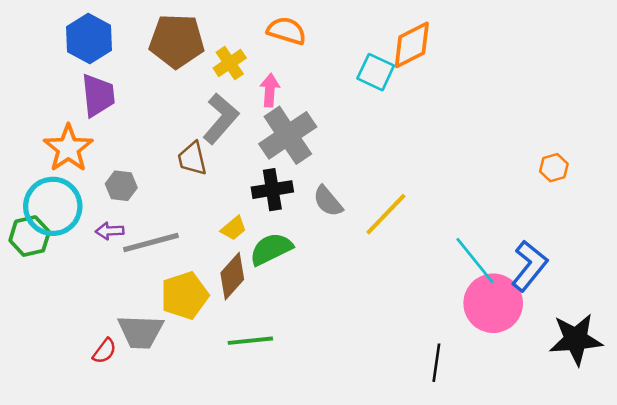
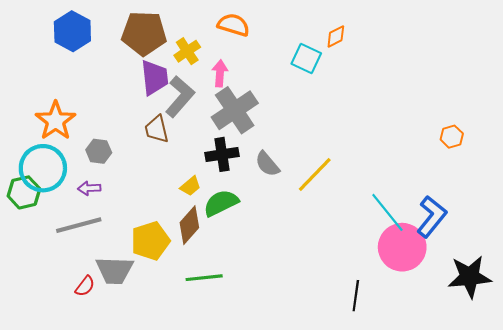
orange diamond: (412, 45) -> (336, 36), size x0.6
purple trapezoid: (98, 95) -> (155, 78), moved
gray line: (151, 243) -> (79, 225), moved

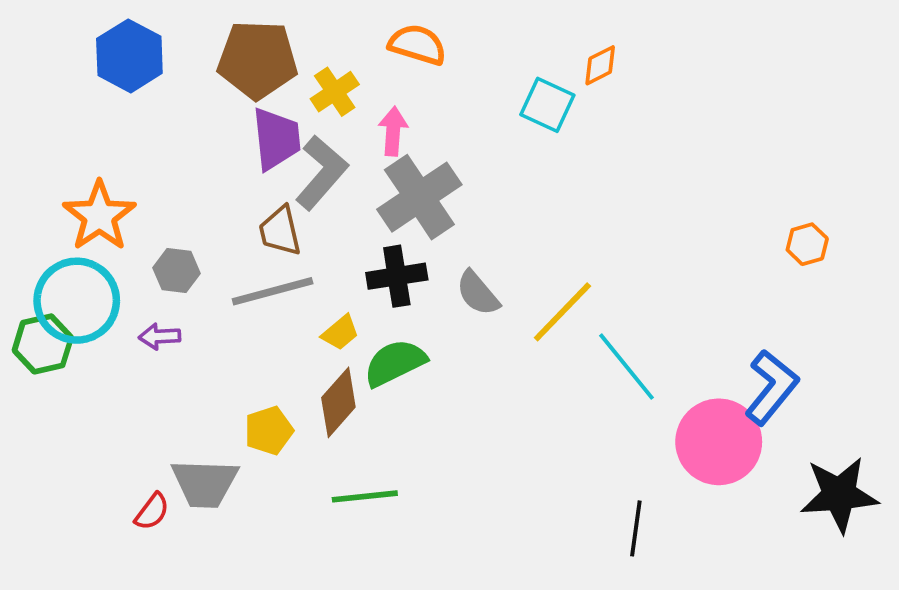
cyan line: (387, 212) -> (626, 367), moved
gray line: (79, 225) -> (273, 291), moved
yellow pentagon: (150, 241) -> (269, 431), size x0.7

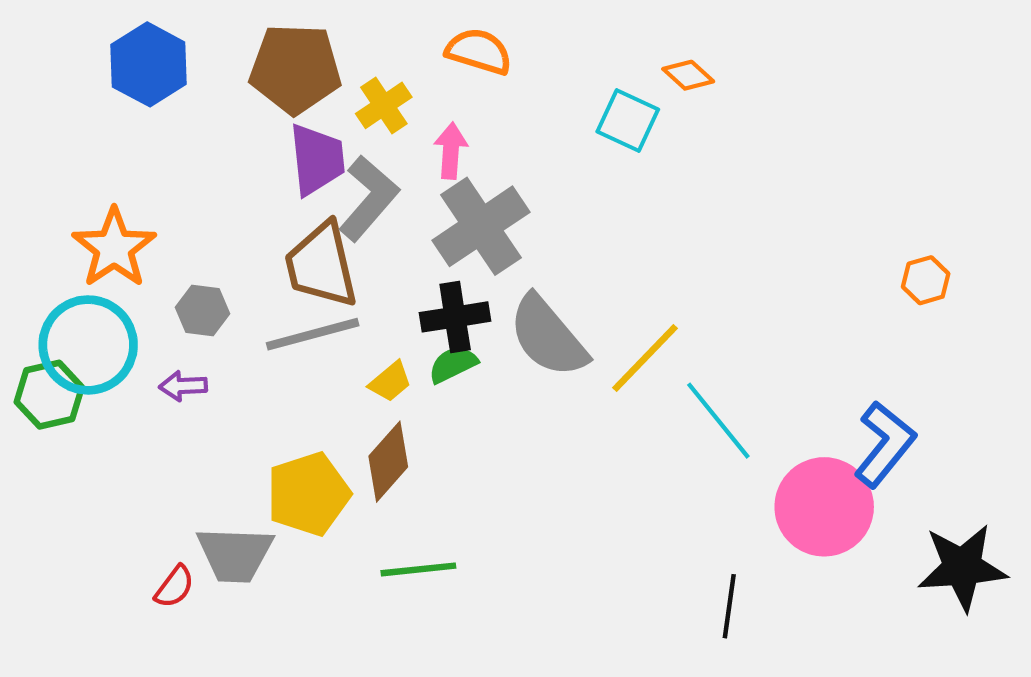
orange diamond: (600, 65) -> (688, 75), turned 69
brown trapezoid: (280, 231) -> (321, 265), size x1.5
gray semicircle: (478, 293) -> (548, 336), size x1.6
green semicircle: (395, 363) -> (453, 364), moved, size x0.7
yellow pentagon: (269, 431) -> (308, 494), size x1.5

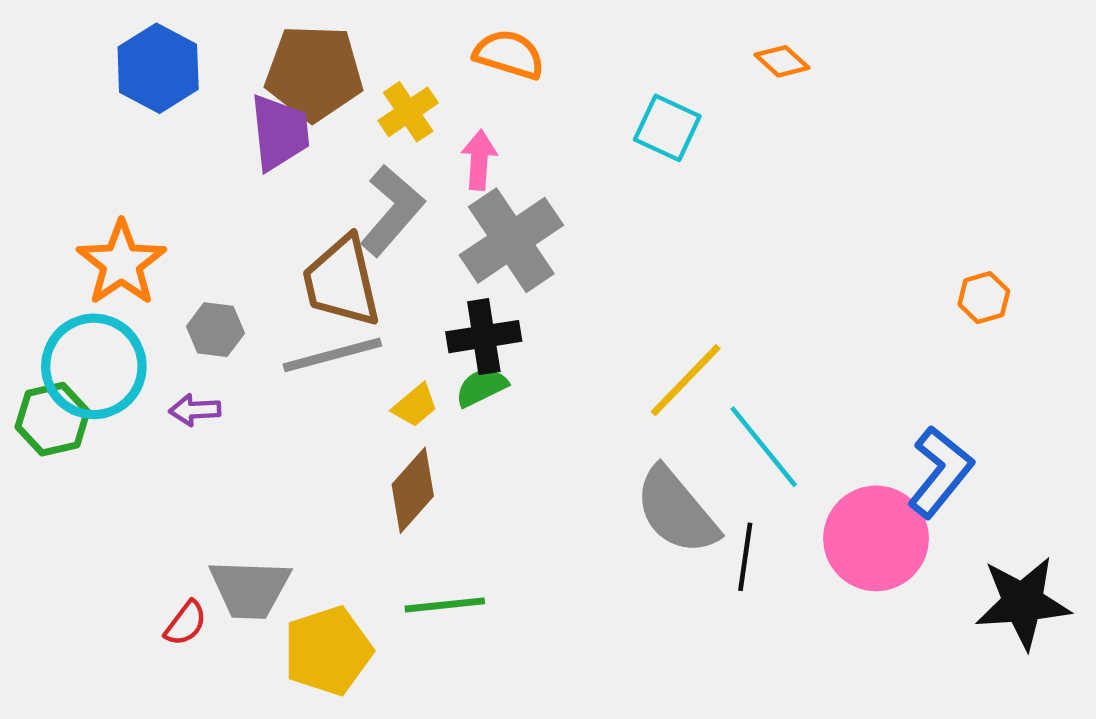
orange diamond: (688, 75) -> (782, 61), moved
purple trapezoid: (317, 159) -> (280, 132), moved
gray semicircle: (548, 336) -> (676, 511), moved
yellow pentagon: (308, 494) -> (328, 651), moved
black line: (729, 606) -> (745, 557), moved

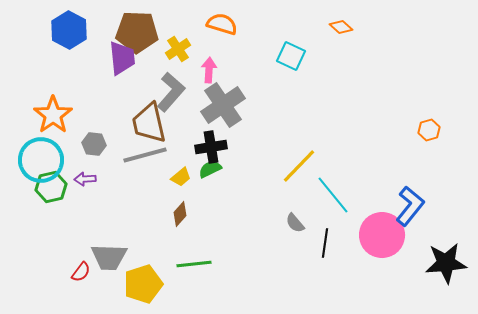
green hexagon: (53, 419) -> (51, 187), moved
brown diamond: (413, 490) -> (180, 214), size x0.7
gray semicircle: (676, 511) -> (295, 223), size x0.5

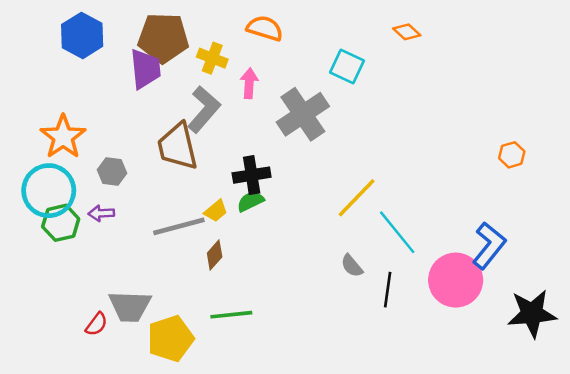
yellow cross: (178, 49) -> (212, 58), turned -35
gray cross: (223, 105) -> (303, 114), moved
gray line: (145, 155) -> (179, 226), moved

